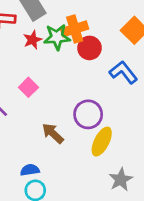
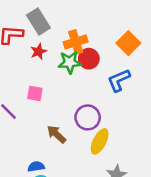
green star: (57, 37) -> (70, 62), moved
blue L-shape: (123, 72) -> (119, 80), turned -75
pink square: (28, 87) -> (35, 93), turned -35

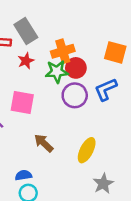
orange square: (128, 43) -> (115, 52), turned -30
pink square: (35, 93) -> (22, 103), size x1.5
purple circle: (88, 117) -> (75, 95), moved

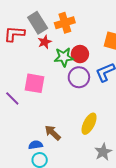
orange cross: (63, 51) -> (65, 23), moved
red star: (26, 61) -> (45, 42), moved
brown arrow: (44, 143) -> (53, 133), moved

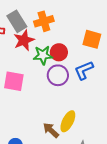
red star: (45, 42) -> (24, 40), size x1.5
brown arrow: (53, 133) -> (51, 130), moved

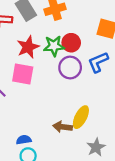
red star: (24, 40) -> (28, 47), moved
brown arrow: (51, 130) -> (63, 127), turned -36

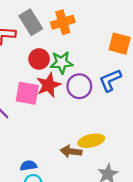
red circle: (71, 43) -> (39, 59), moved
red star: (28, 47) -> (49, 85), moved
yellow ellipse: (81, 117) -> (91, 141), turned 50

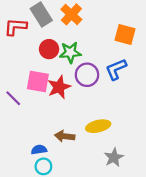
orange cross: (63, 22) -> (71, 14), turned -30
red star: (49, 85) -> (59, 87), moved
brown arrow: (71, 151) -> (65, 136), moved

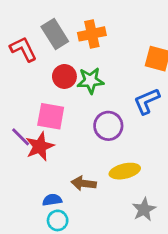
orange cross: (71, 14) -> (92, 34), turned 35
red L-shape: (16, 27) -> (23, 49), turned 60
purple circle: (87, 75) -> (108, 126), moved
red star: (59, 87) -> (40, 146), moved

